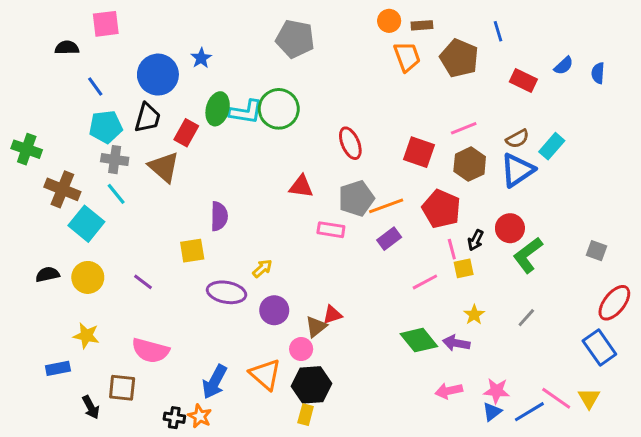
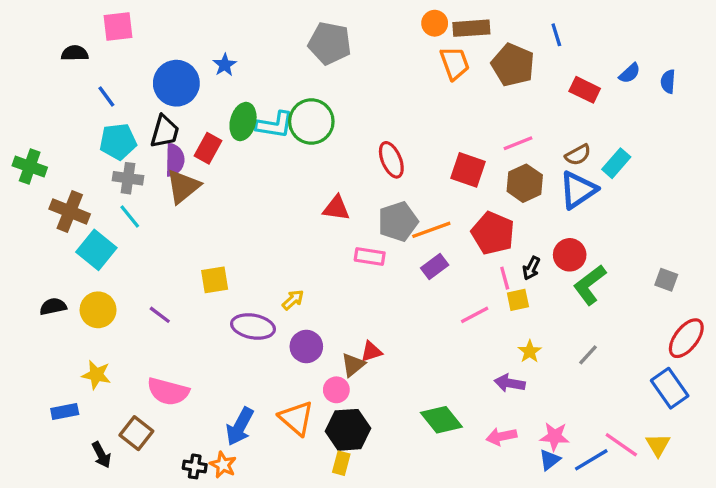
brown rectangle: (422, 25) -> (471, 28), size x1.5
brown triangle: (164, 167) -> (183, 187), turned 40
purple semicircle: (219, 216) -> (175, 160), moved
green diamond: (419, 340) -> (441, 420), moved
brown square: (122, 388) -> (136, 433), turned 32

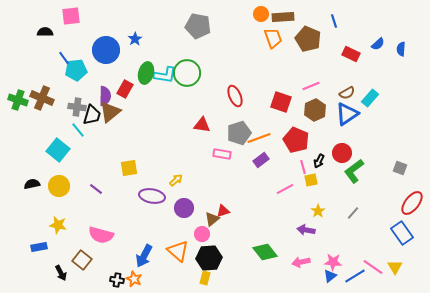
black trapezoid: (165, 132) -> (92, 115), moved
cyan pentagon: (118, 142) -> (76, 70), moved
brown cross: (70, 212) -> (42, 98), moved

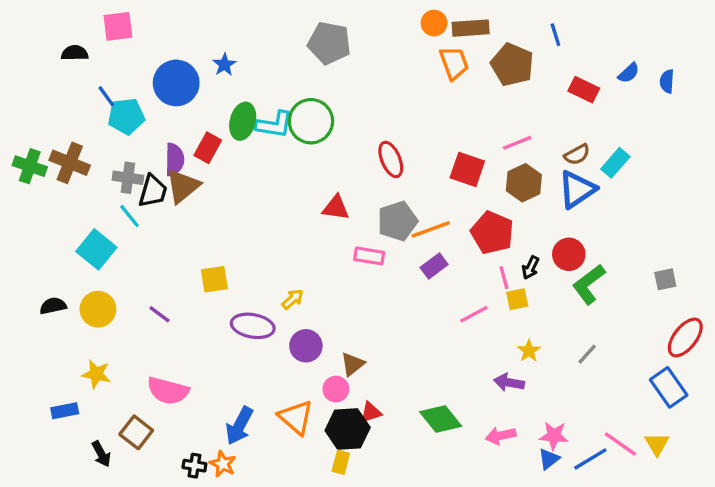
gray square: (400, 168) -> (665, 279), turned -32
red triangle: (223, 211) -> (371, 412), moved

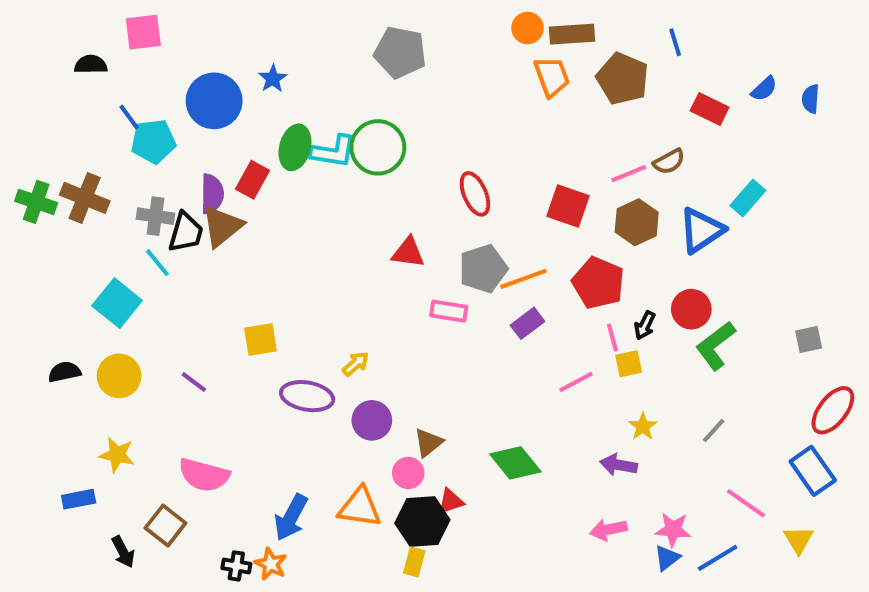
brown semicircle: (577, 154) -> (669, 162), moved
orange triangle: (296, 417) -> (360, 507), turned -33
green diamond: (441, 419) -> (515, 463), moved
pink line: (620, 444) -> (746, 503), moved

